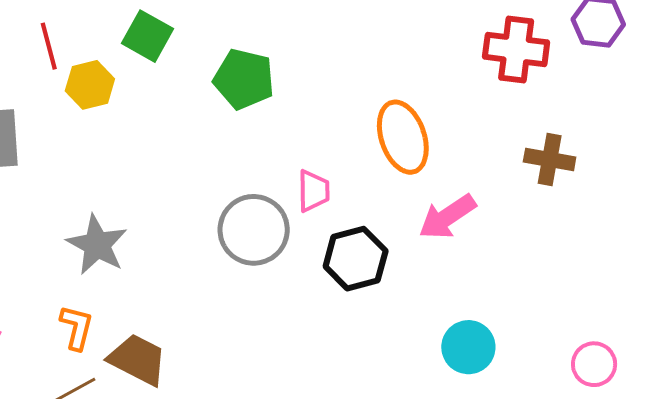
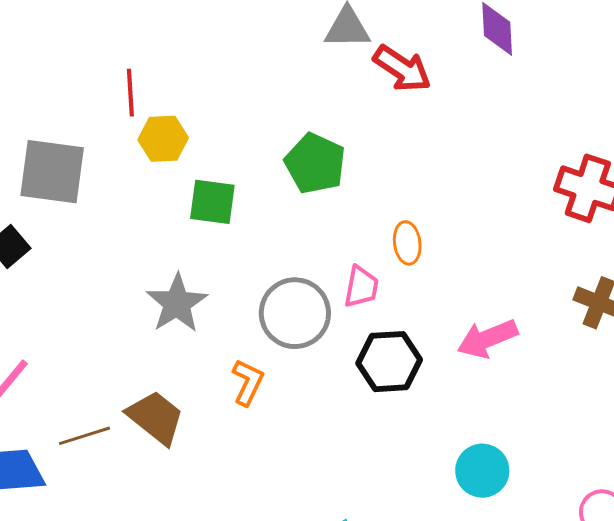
green square: (147, 36) -> (212, 202), moved, turned -33
orange ellipse: (403, 137) -> (407, 243), moved, size x0.6
gray star: (97, 245) -> (177, 303), moved
orange L-shape: (77, 327) -> (248, 382), moved

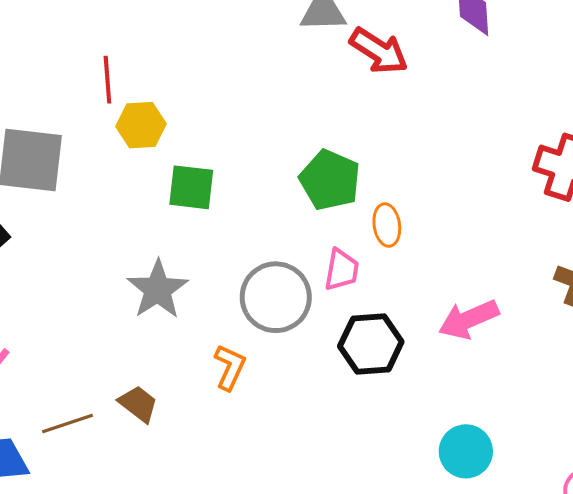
green pentagon: (315, 163) -> (330, 180), moved
brown trapezoid: (156, 417) -> (138, 404), size x0.7

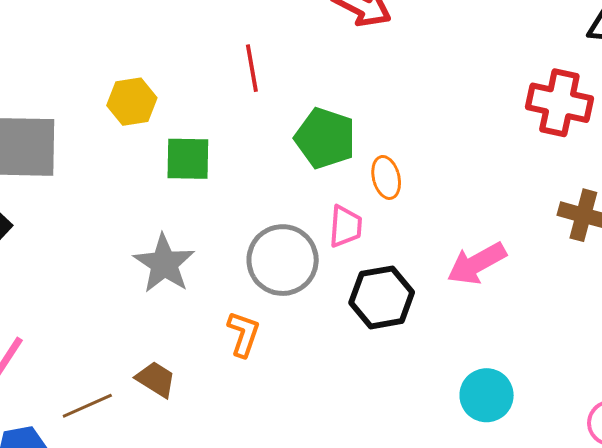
red line: (107, 80) -> (252, 68), moved

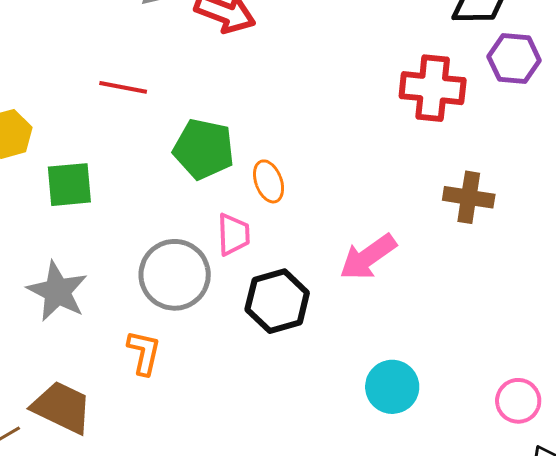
red line: (252, 68) -> (123, 87), turned -63
brown trapezoid: (156, 379) -> (62, 407), size x1.5

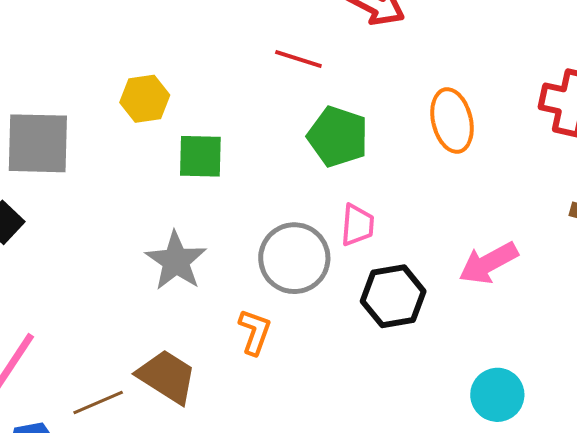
red line: (123, 87) -> (298, 59), moved
orange ellipse: (269, 181) -> (452, 121), moved, size x1.5

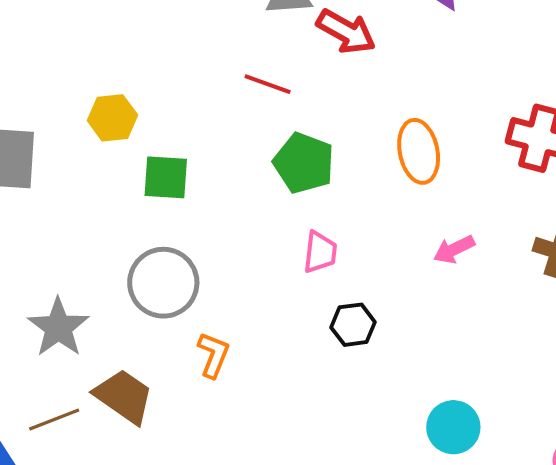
gray circle: (294, 258) -> (163, 283), moved
gray star: (176, 261) -> (58, 327), moved
pink arrow: (488, 263) -> (454, 249), moved, size x0.7
black hexagon: (393, 296) -> (353, 325), size x0.7

